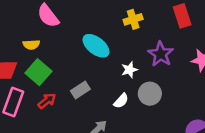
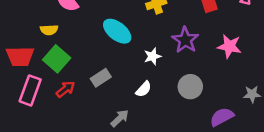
gray circle: (150, 94) -> (190, 87), moved

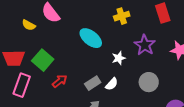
yellow semicircle: (49, 30) -> (29, 25), moved, turned 32
gray rectangle: (101, 78) -> (93, 83), moved
red arrow: (65, 89) -> (60, 81), moved

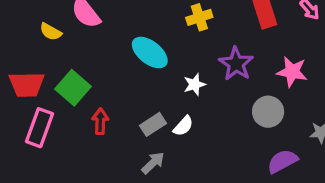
red arrow: (60, 81) -> (100, 121), turned -49
gray circle: (149, 82) -> (268, 112), moved

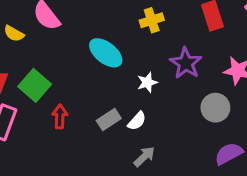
gray arrow: (153, 163) -> (144, 157), moved

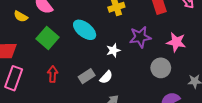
purple star: (186, 63) -> (140, 37), turned 30
green square: (35, 85) -> (48, 38), moved

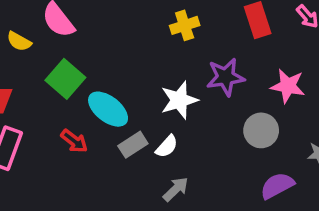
cyan ellipse: (85, 30) -> (108, 109), moved
white star: (113, 50) -> (179, 100), size x1.5
red arrow: (53, 74) -> (74, 141), turned 126

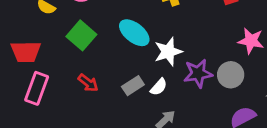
purple star: (226, 77) -> (198, 73), moved
cyan ellipse: (108, 109) -> (134, 33), moved

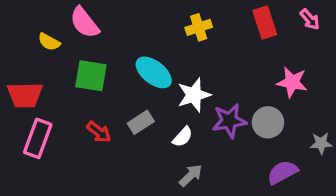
green square: (81, 35) -> (91, 76), turned -32
gray rectangle: (133, 86) -> (141, 122), moved

